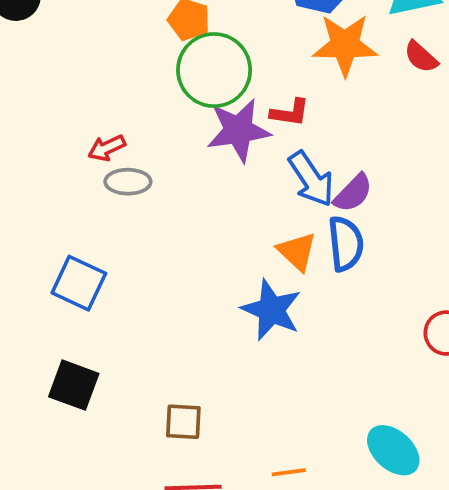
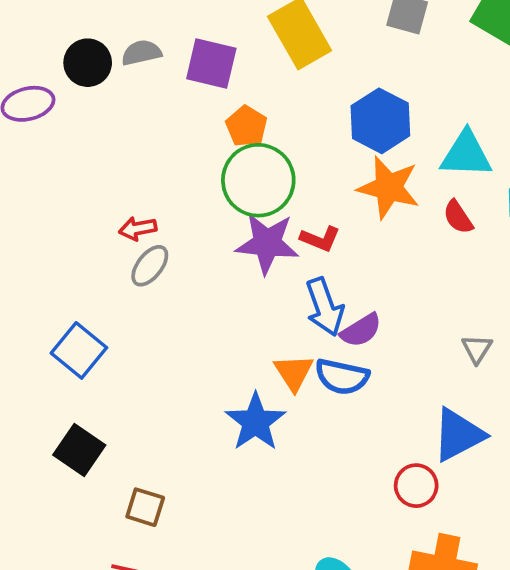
gray ellipse: (128, 182) -> (150, 266), turned -66
blue semicircle: (346, 244) -> (342, 377), turned 94
black square: (74, 385) -> (79, 450), moved

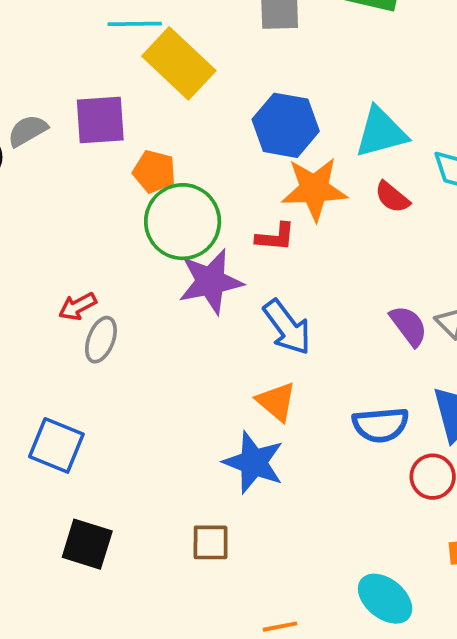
red L-shape: (320, 239) -> (275, 237), moved
purple semicircle: (361, 330) -> (409, 326), moved, turned -78
blue semicircle: (342, 377) -> (381, 425), moved
brown square: (145, 507) -> (211, 542), moved

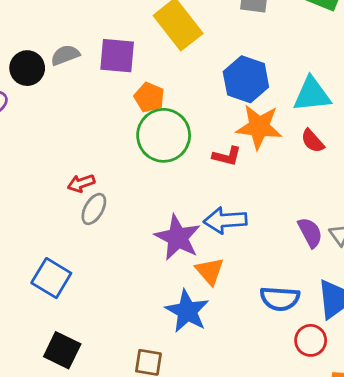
purple star: (211, 281) -> (178, 238), moved, turned 30
blue arrow: (287, 327) -> (225, 220), turned 114

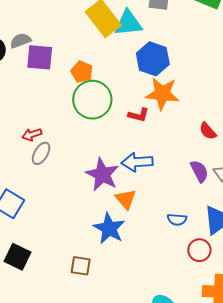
purple square: (117, 56) -> (40, 57), moved
cyan triangle: (312, 95) -> (128, 23), moved
red semicircle: (313, 141) -> (208, 131), moved
blue semicircle: (280, 299) -> (177, 219), size x0.7

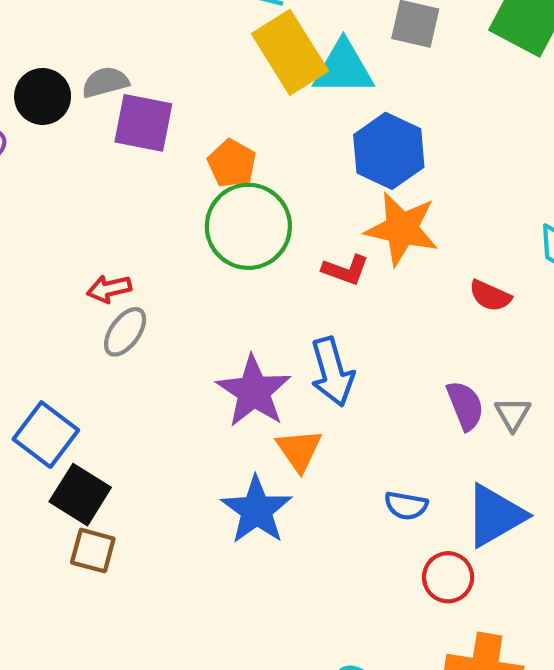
red semicircle: (208, 131) -> (490, 296), moved, turned -30
blue arrow: (137, 162) -> (332, 372), turned -108
black square: (18, 257) -> (80, 495), moved
brown square: (81, 266) -> (93, 551), moved

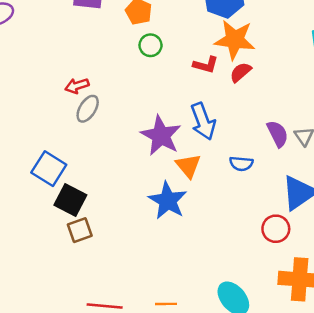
green circle: (248, 226) -> (150, 45), size x0.5
red semicircle: (490, 296) -> (241, 72), moved, turned 120
blue semicircle: (406, 506) -> (241, 164), moved
brown square: (93, 551) -> (80, 230), turned -30

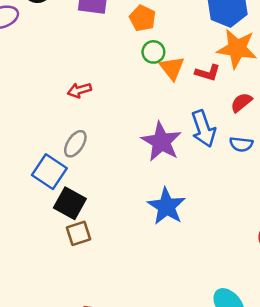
red semicircle: (241, 72) -> (241, 102), moved
gray ellipse: (88, 109) -> (75, 144), moved
blue semicircle: (241, 164) -> (241, 144), moved
orange triangle: (188, 166) -> (172, 68), moved

